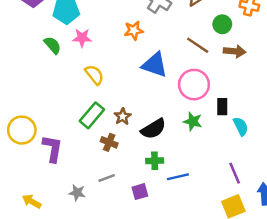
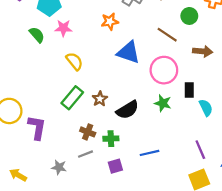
brown arrow: (235, 51) -> (203, 51), moved
brown cross: (109, 142) -> (88, 132), moved
green cross: (155, 161) -> (111, 139), moved

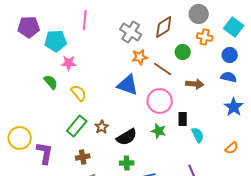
orange star: (110, 21) -> (140, 57), moved
green semicircle: (37, 35) -> (51, 82), moved
brown cross: (88, 132) -> (83, 157), moved, turned -32
green cross: (111, 139) -> (127, 163), moved

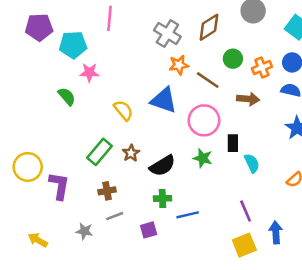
orange cross: (205, 37) -> (262, 67), moved, turned -35
yellow semicircle: (79, 93) -> (123, 110), moved

